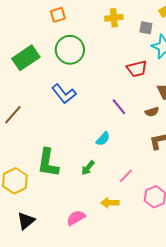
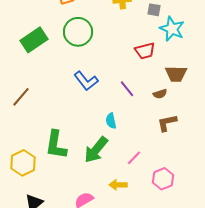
blue L-shape: (64, 94) -> (86, 81), moved
cyan semicircle: (103, 139) -> (111, 121), turned 126
green arrow: (88, 168) -> (96, 150), size x1.8

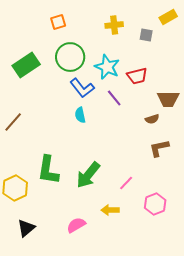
cyan star: (172, 29) -> (107, 67), moved
blue L-shape: (86, 81) -> (82, 88), moved
purple line: (127, 89) -> (114, 98), moved
cyan semicircle: (111, 121) -> (80, 115), moved

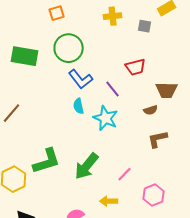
green rectangle: (26, 65) -> (25, 56), turned 44
cyan star: (107, 67) -> (106, 118), moved
green L-shape: (48, 170) -> (47, 161), turned -116

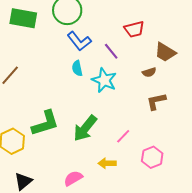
brown trapezoid: (167, 90) -> (165, 52), turned 30

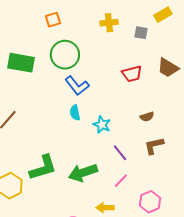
purple line: (111, 51) -> (120, 153), moved
brown trapezoid: (165, 52) -> (168, 68), moved
cyan star: (104, 80) -> (102, 125), size x0.7
green arrow: (85, 128) -> (83, 173), turned 32

